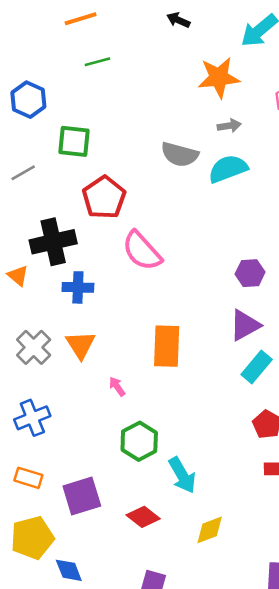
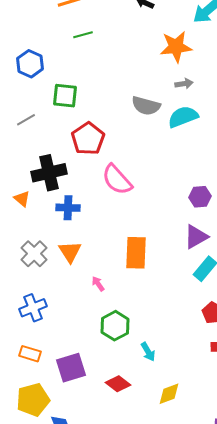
cyan arrow: (182, 475) -> (148, 352), size x0.7

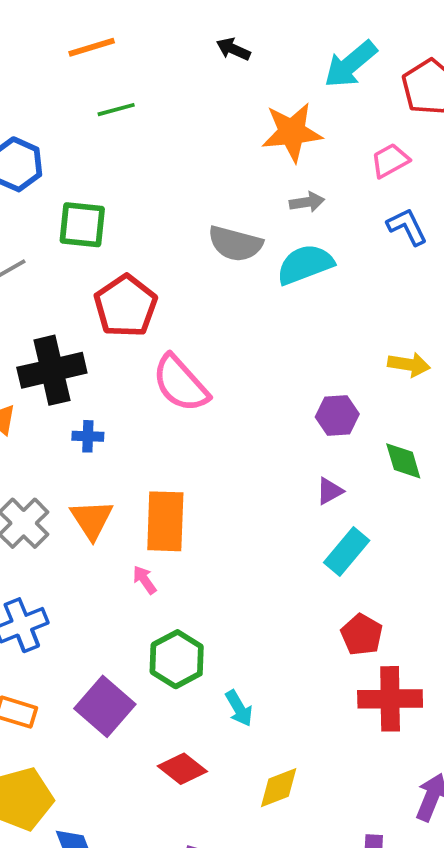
blue cross: (68, 208) -> (88, 436), size x0.7
purple triangle: (196, 237) -> (330, 491), size x0.6
orange rectangle: (136, 253) -> (165, 521), moved
purple square: (71, 368) -> (105, 706), moved, turned -32

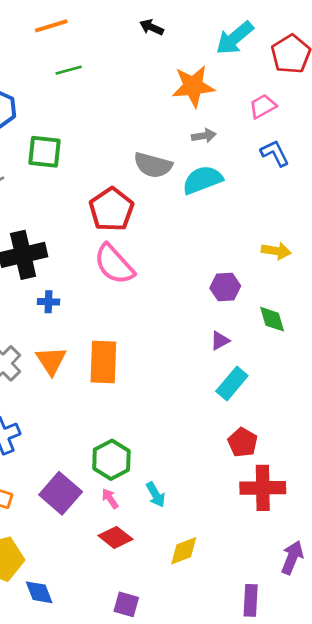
red pentagon: (126, 306) -> (111, 209), moved
pink arrow: (145, 580) -> (110, 499), moved

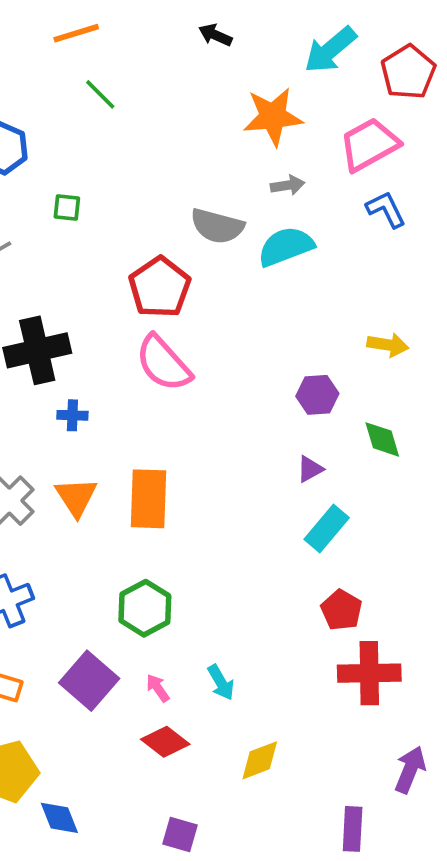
green line: (69, 70) -> (100, 94), turned 60
pink trapezoid: (263, 106) -> (369, 144), size x1.6
green square: (44, 152) -> (67, 208), size x0.6
green hexagon: (111, 460) -> (145, 608), moved

